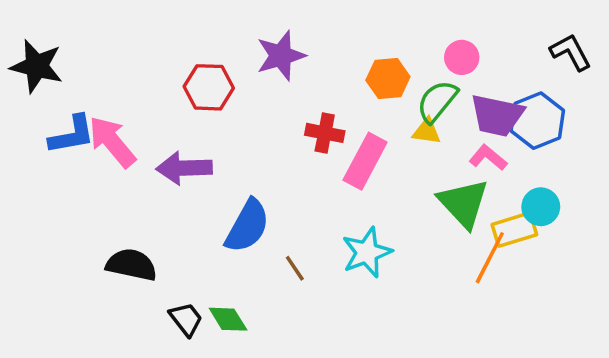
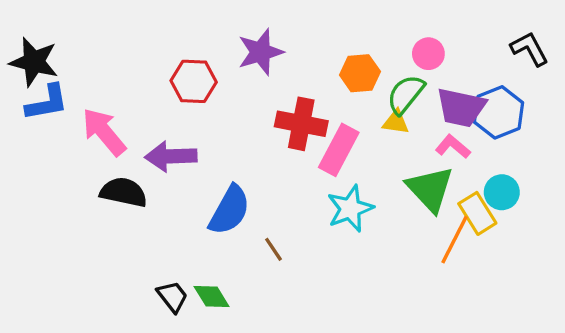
red cross: (325, 133) -> (301, 124), size x1.4
blue L-shape: (72, 135) -> (47, 103), moved
yellow rectangle: (514, 230) -> (477, 213), turned 75
cyan star: (367, 252) -> (350, 209), moved
black semicircle: (131, 265) -> (124, 192), moved

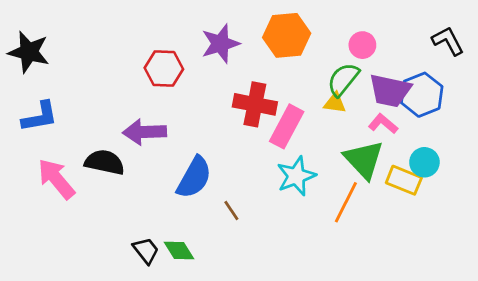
orange hexagon: (360, 73) -> (287, 35), moved, size x1.4
blue L-shape: (47, 103) -> (40, 117), moved
pink arrow: (104, 132) -> (56, 179), moved
yellow rectangle: (477, 213) -> (404, 180), turned -36
orange line: (454, 240) -> (346, 202), moved

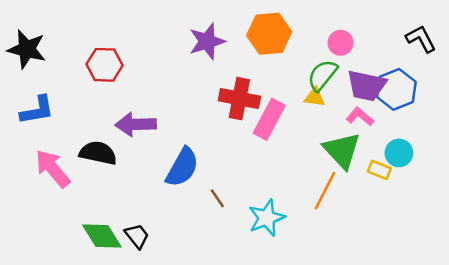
red hexagon: (164, 69) -> (105, 65), moved
cyan star: (296, 176) -> (267, 218), moved
yellow rectangle: (404, 180) -> (379, 170), size x0.7
green diamond: (179, 251) -> (102, 236), moved, size x1.4

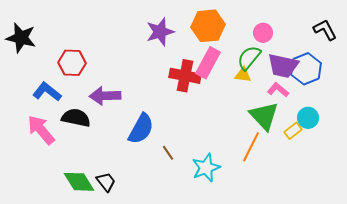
red hexagon: (105, 65) -> (72, 63), moved
blue L-shape: (37, 110) -> (47, 92), moved, turned -132
pink rectangle: (269, 119) -> (208, 63), moved
yellow rectangle: (379, 170) -> (293, 131), turned -60

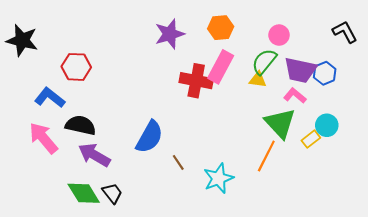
orange hexagon: (208, 26) -> (221, 28), size x0.7
blue hexagon: (306, 69) -> (325, 73), size x0.7
purple arrow: (105, 96) -> (94, 155), moved, turned 32

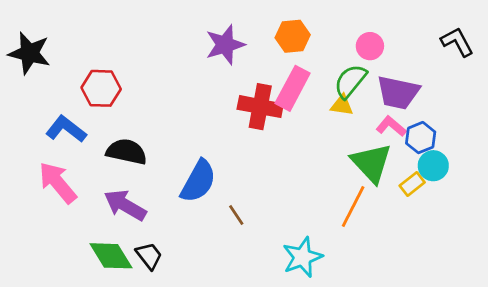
blue hexagon: (325, 73) -> (421, 138), moved
black semicircle: (81, 125) -> (126, 152), moved
cyan star: (218, 178) -> (302, 257), moved

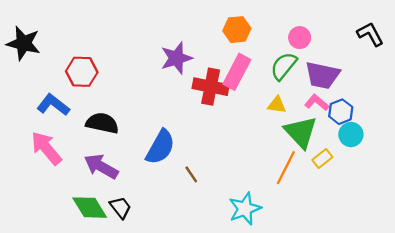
purple star: (225, 45) -> (176, 58), moved
yellow triangle: (342, 105) -> (277, 105), moved
yellow rectangle: (412, 184) -> (322, 158), moved

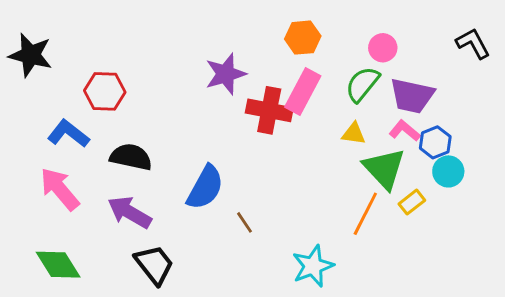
green diamond: (90, 208) -> (58, 265), moved
black trapezoid: (121, 208) -> (154, 265), size x1.4

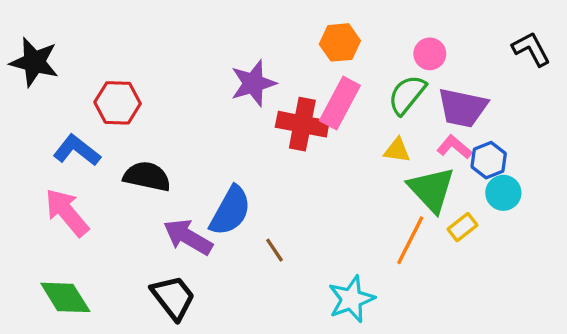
purple arrow: (130, 212) -> (188, 237), moved

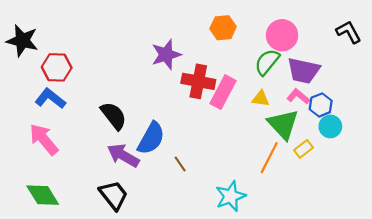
pink circle: (430, 54) -> (282, 35), size x1.5
red hexagon: (118, 103) -> (57, 67), moved
pink rectangle: (340, 103) -> (223, 92), moved
black semicircle: (147, 176) -> (114, 116), moved, turned 40

